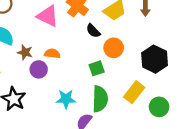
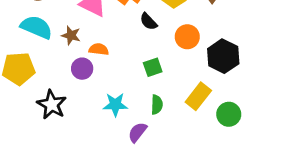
orange circle: (114, 48) -> (187, 37), moved
brown star: (25, 52) -> (71, 35), moved
green semicircle: (100, 99) -> (157, 105), size x0.6

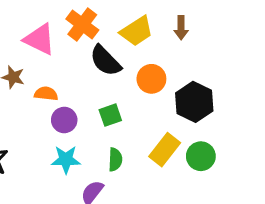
black semicircle: (149, 22) -> (105, 61), size x1.5
purple circle: (82, 69) -> (64, 120), moved
green circle: (229, 114) -> (201, 156), moved

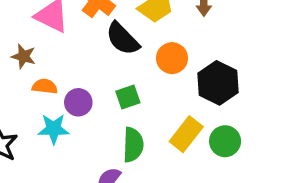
orange semicircle: (46, 94) -> (45, 86), moved
cyan star: (66, 159) -> (54, 129), moved
green semicircle: (115, 159) -> (133, 145), size x1.4

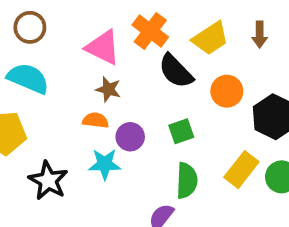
brown star: (24, 56) -> (108, 89), moved

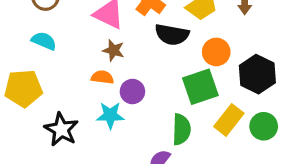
black semicircle: (176, 71) -> (172, 35), turned -36
cyan semicircle: (28, 78) -> (44, 41), size x0.7
green square: (181, 131) -> (200, 87), moved, size x1.6

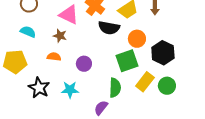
brown star: (113, 50) -> (60, 36), moved
orange semicircle: (102, 77) -> (54, 57), moved
cyan star: (110, 115) -> (70, 90), moved

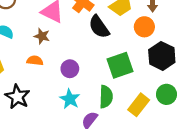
black semicircle: (109, 28) -> (99, 27), turned 45
orange circle: (137, 39) -> (144, 27), moved
yellow rectangle: (145, 82) -> (139, 105), moved
cyan star: (70, 90) -> (70, 99), moved, turned 30

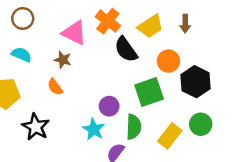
orange circle: (144, 27) -> (168, 61), moved
orange semicircle: (35, 61) -> (55, 87), turned -133
purple circle: (70, 69) -> (109, 106), moved

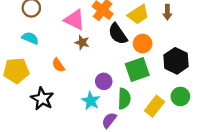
brown star: (63, 60) -> (82, 42), moved
orange circle: (168, 61) -> (143, 44), moved

